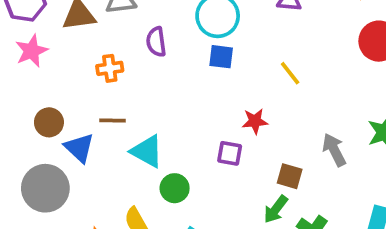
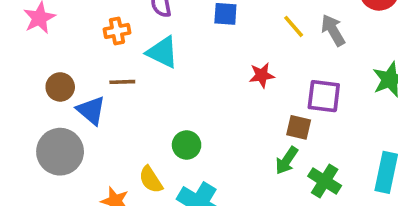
gray arrow: (334, 150) -> (333, 30), moved
cyan triangle: (147, 151) -> (162, 52), moved
purple square: (230, 153) -> (324, 96), moved, size x1.4

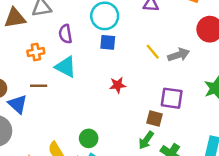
gray arrow: (333, 30) -> (179, 55), turned 100
red star: (262, 75) -> (118, 85), moved
green circle: (187, 145) -> (89, 138), moved

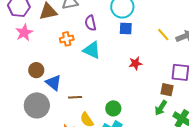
brown line: (39, 86) -> (75, 97), moved

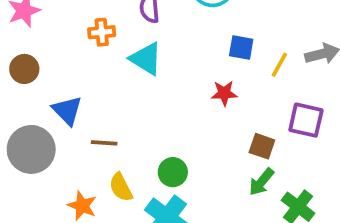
blue square: (126, 28) -> (241, 47), moved
yellow line: (163, 35) -> (279, 65), moved, turned 64
brown circle: (36, 70) -> (24, 69), moved
brown square: (167, 90) -> (262, 146), moved

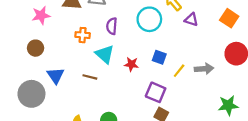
red star: (224, 93) -> (131, 64), moved
purple square: (306, 120) -> (156, 92), moved
brown line: (104, 143) -> (90, 77), moved

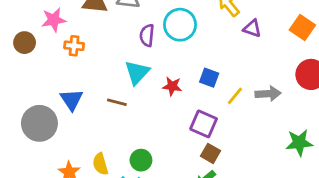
cyan circle: (149, 19) -> (180, 25), moved
orange cross: (83, 35) -> (74, 46), moved
brown circle: (36, 48) -> (25, 43), moved
cyan triangle: (105, 54) -> (137, 72), turned 30

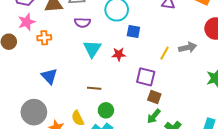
purple semicircle: (147, 35) -> (82, 23), moved, turned -84
blue square: (209, 78) -> (133, 32), moved
brown line: (117, 102) -> (94, 88), moved
gray circle: (39, 123) -> (34, 112), moved

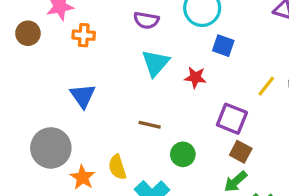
green circle: (106, 110) -> (183, 154), moved

